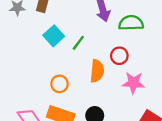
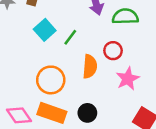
pink star: (133, 83) -> (128, 79), turned -30
orange circle: (60, 84) -> (51, 80), size x1.5

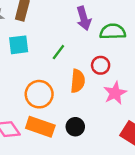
cyan square: (45, 30) -> (19, 45), moved, turned 35

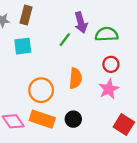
green line: (58, 52) -> (65, 40), moved
red circle: (101, 65) -> (111, 64), moved

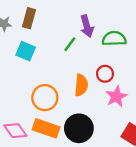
cyan square: (23, 46) -> (26, 51), turned 30
red circle: (111, 64) -> (105, 74), moved
black circle: (73, 119) -> (79, 128), size x1.6

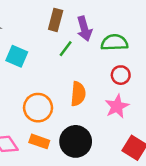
brown rectangle: (29, 18) -> (56, 20), moved
red circle: (105, 74) -> (121, 75), moved
orange rectangle: (46, 128) -> (39, 141), size x0.7

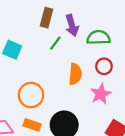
orange semicircle: (78, 94) -> (75, 74), moved

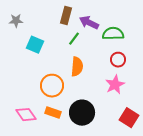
purple arrow: (72, 25) -> (89, 23), turned 132
orange semicircle: (75, 74) -> (77, 67), moved

